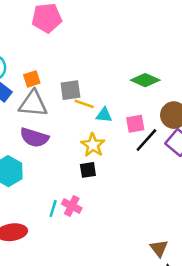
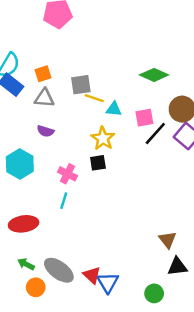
gray triangle: (33, 104) -> (44, 98), size x0.7
purple semicircle: (34, 138) -> (45, 131), size x0.6
pink cross: (72, 206) -> (67, 174), moved

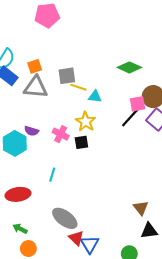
gray triangle: (44, 98) -> (36, 87), size x1.4
pink square: (144, 118) -> (138, 104), moved
purple semicircle: (45, 131) -> (31, 131), moved
pink cross: (67, 174) -> (61, 134), moved
gray ellipse: (59, 270) -> (65, 218), moved

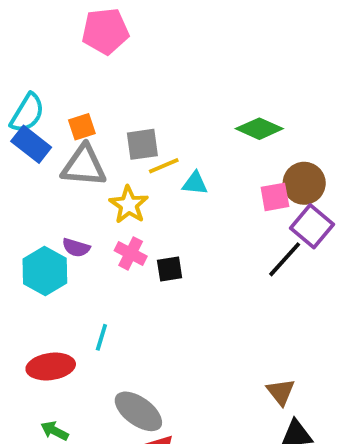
yellow line: (78, 87) -> (164, 166), turned -42
black line: (130, 117) -> (285, 259), moved
yellow star: (86, 122) -> (129, 205), moved
cyan line: (52, 175) -> (101, 337), moved

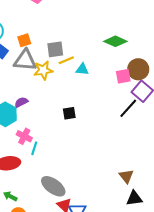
yellow star: (129, 205) -> (43, 70), moved, turned 30
purple semicircle: (76, 248) -> (21, 102), turned 136
pink cross: (131, 253) -> (24, 136), moved

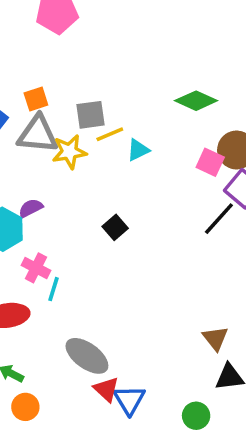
cyan triangle: (82, 69) -> (138, 150), turned -32
pink square: (123, 76) -> (210, 162), turned 35
black square: (69, 113) -> (115, 227), turned -32

